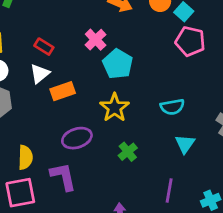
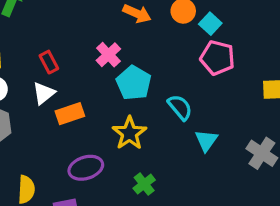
red rectangle: (44, 47) -> (49, 62), turned 30
cyan semicircle: (172, 107) -> (180, 107), moved, turned -120
cyan triangle: (185, 144) -> (206, 140), moved

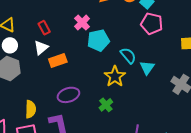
cyan pentagon: (134, 83) -> (98, 40), turned 30
yellow star: (129, 133) -> (115, 76), moved
cyan triangle: (206, 140) -> (147, 68), moved

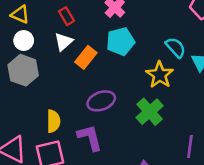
cyan pentagon: (98, 40) -> (120, 41), moved
orange rectangle: (58, 60) -> (86, 57), turned -30
green cross: (106, 105) -> (150, 112), size x1.5

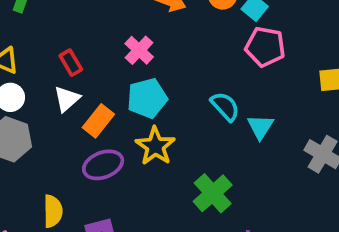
yellow star: (160, 75) -> (155, 146), moved
purple ellipse: (101, 101) -> (103, 165), moved
green cross: (150, 112) -> (213, 193), moved

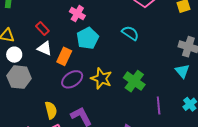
white triangle: (67, 99) -> (45, 48), turned -42
cyan triangle: (260, 127) -> (182, 71), moved
yellow star: (155, 146) -> (101, 78), moved

